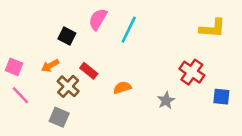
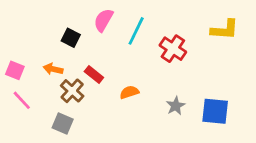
orange arrow: (50, 66) -> (53, 69), turned 42
red cross: (192, 72) -> (173, 49), moved
blue square: (221, 97) -> (215, 111), moved, size x1.5

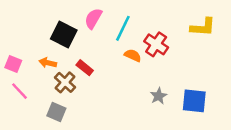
black square: (71, 38) -> (64, 34), size x1.5
orange semicircle: (129, 92) -> (133, 55), moved, turned 42

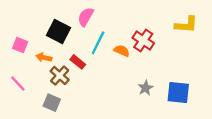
cyan line: (123, 28) -> (98, 43), moved
pink square: (13, 64) -> (20, 45), moved

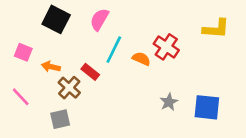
black square: (59, 31) -> (56, 19), moved
gray square: (52, 103) -> (60, 119), turned -36

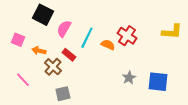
pink semicircle: (99, 19) -> (64, 29), moved
yellow L-shape: (216, 29) -> (172, 32), moved
pink line: (21, 97) -> (23, 80), moved
gray square: (60, 119) -> (63, 94), moved

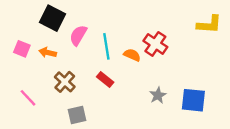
yellow L-shape: (172, 32) -> (209, 24), moved
cyan line: (87, 38) -> (106, 46), turned -35
orange arrow: (39, 51) -> (48, 52), moved
red rectangle: (69, 55) -> (105, 79), moved

